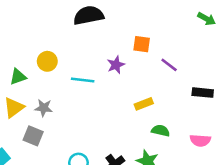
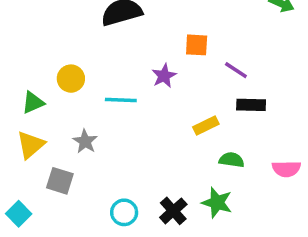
black rectangle: (203, 93) -> (251, 105), moved
gray star: (44, 108) -> (85, 141), moved, turned 30

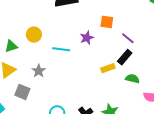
black rectangle: (251, 105) -> (125, 57), moved, turned -56
green semicircle: (232, 160) -> (132, 79), moved

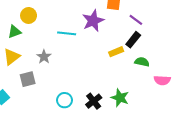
yellow circle: (34, 35) -> (29, 15), moved
purple star: (87, 38) -> (93, 21), size x1.5
gray square: (22, 92) -> (28, 79), turned -35

